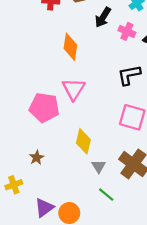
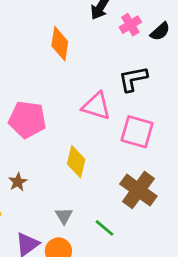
pink cross: (127, 31) -> (130, 25), turned 35
pink triangle: (74, 89) -> (96, 106), moved, turned -45
gray triangle: (99, 166) -> (64, 216), moved

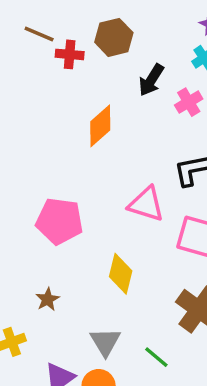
orange diamond: (60, 44) -> (100, 126), turned 40
gray triangle: (64, 216) -> (105, 342), size x1.4

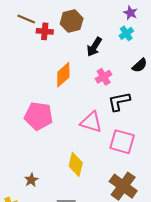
pink cross: (189, 102) -> (104, 77), moved
pink pentagon: (59, 221) -> (39, 116), moved

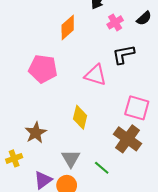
pink cross: (104, 77) -> (115, 22), moved
pink square: (122, 142) -> (137, 108), moved
brown star: (31, 180) -> (36, 133), size x1.5

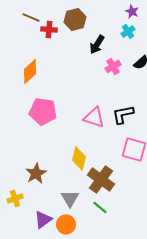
orange diamond: (68, 28) -> (30, 71), moved
black L-shape: (123, 54) -> (123, 114), moved
brown cross: (127, 139) -> (101, 179), moved

